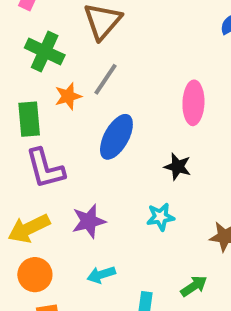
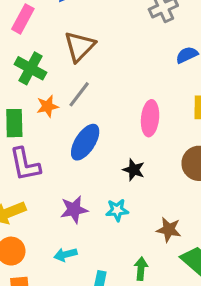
purple star: (89, 221) -> (74, 210), moved
green arrow: (194, 286) -> (141, 269), turned -55

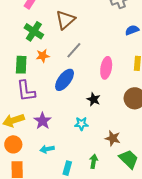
gray line: (79, 94) -> (74, 50), moved
purple star: (74, 210) -> (42, 121), moved, turned -30

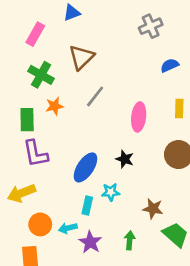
blue ellipse: (65, 80) -> (85, 167), moved
purple star: (42, 121) -> (90, 242), moved
orange circle: (13, 144) -> (40, 224), moved
cyan rectangle: (67, 168) -> (87, 205), moved

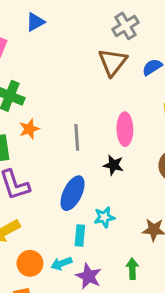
brown triangle: (81, 57) -> (113, 62), moved
gray line: (95, 96) -> (77, 137), moved, turned -35
black star: (125, 159) -> (113, 165), moved

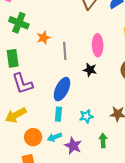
orange star: (29, 129) -> (43, 38), moved
cyan star: (104, 217) -> (86, 116), moved
cyan rectangle: (80, 236) -> (58, 114), moved

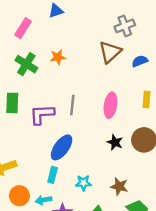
orange star: (43, 38) -> (58, 57), moved
black star: (90, 70) -> (115, 142), moved
purple L-shape: (22, 84) -> (42, 114), moved, turned 95

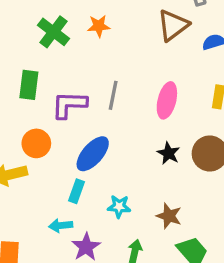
orange circle: (19, 196) -> (36, 143), moved

